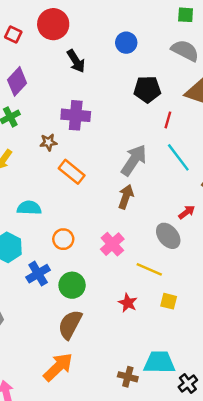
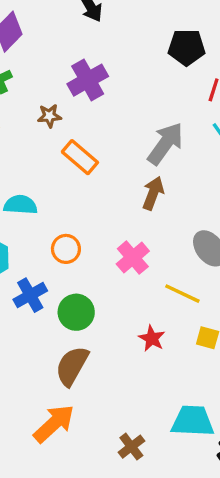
purple cross: (76, 115) -> (88, 80), turned -36
brown cross: (128, 377) -> (131, 447), moved, turned 36

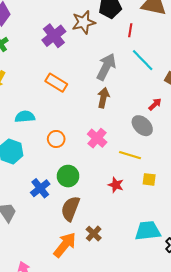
brown star: (49, 116) -> (84, 22), moved, size x1.6
blue cross: (30, 295) -> (40, 188), moved
brown cross: (131, 447) -> (94, 234), moved

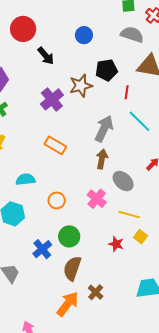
gray ellipse: (142, 126) -> (123, 181), moved
yellow square: (149, 179) -> (141, 237), moved, turned 32

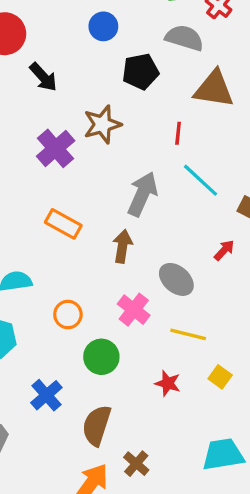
blue circle: (84, 35) -> (103, 26), moved
black pentagon: (106, 70) -> (141, 72), moved
brown arrow: (102, 159) -> (122, 246), moved
green circle: (69, 236) -> (101, 357), moved
yellow square: (141, 237) -> (220, 377), moved

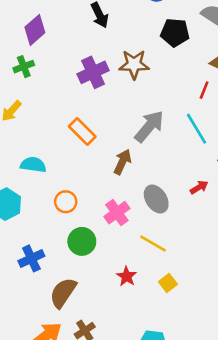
red line: (178, 133) -> (204, 90), moved

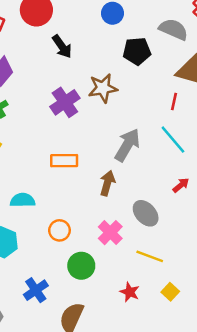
orange rectangle: (82, 132) -> (64, 161), turned -36
red arrow: (199, 187) -> (181, 185), moved

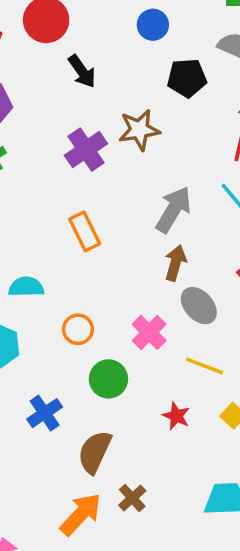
orange rectangle: (64, 161) -> (85, 231), turned 64
brown arrow: (107, 183) -> (175, 263), moved

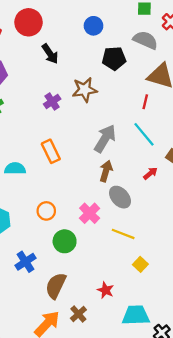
purple cross: (86, 150) -> (52, 101), size x0.7
cyan semicircle: (26, 287) -> (15, 169), moved
red star: (176, 416) -> (106, 290), moved

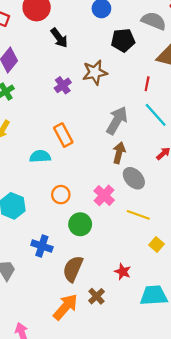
red line: (145, 102) -> (147, 84), moved
cyan semicircle: (15, 169) -> (40, 156), moved
blue cross: (25, 262) -> (42, 246), turned -36

